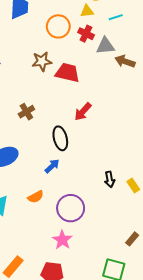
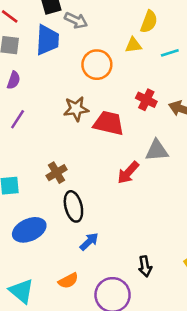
red cross: (86, 34) -> (146, 100), moved
gray triangle: (105, 46) -> (157, 150), moved
black ellipse: (60, 138) -> (73, 206), moved
black arrow: (110, 179) -> (145, 266), moved

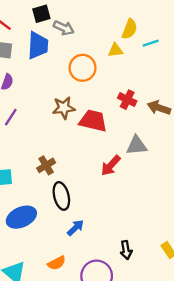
cyan line: (170, 53) -> (151, 43), moved

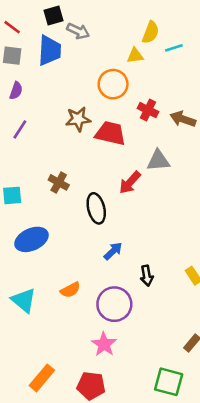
orange circle: (83, 68) -> (113, 84), moved
brown cross: (46, 165) -> (59, 182), turned -30
black ellipse: (61, 196) -> (96, 208), moved
blue arrow: (75, 228) -> (113, 251), moved

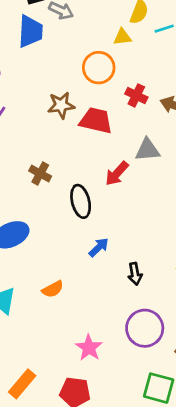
purple circle: (114, 304) -> (145, 328), moved

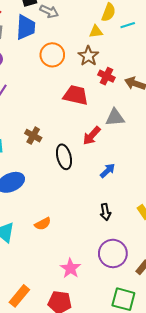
orange circle: (99, 68) -> (52, 55), moved
brown star: (61, 105) -> (88, 56), moved, turned -30
blue arrow: (99, 247) -> (108, 171), moved

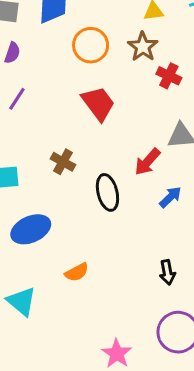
red trapezoid: (76, 95) -> (98, 103), moved, turned 40
blue arrow: (108, 171) -> (170, 197), moved
orange semicircle: (43, 224) -> (77, 272), moved

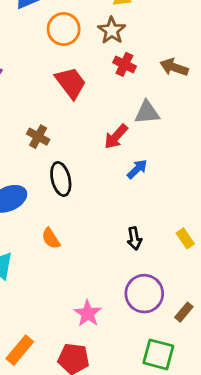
red cross: (169, 76) -> (124, 64), moved
black ellipse: (107, 192) -> (61, 179), moved
orange semicircle: (77, 272) -> (51, 238), turned 85

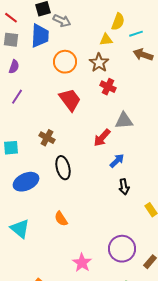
brown arrow: (174, 67) -> (143, 55), moved
orange semicircle: (51, 238) -> (61, 219), moved
black arrow: (134, 238) -> (124, 187), moved

